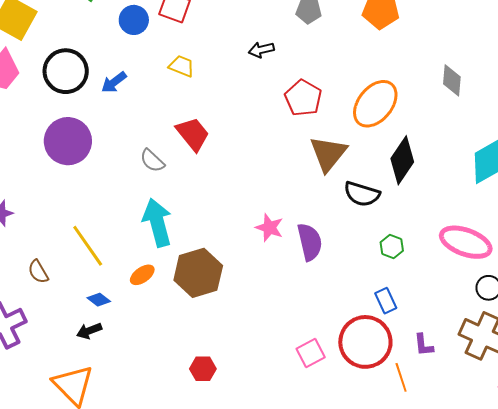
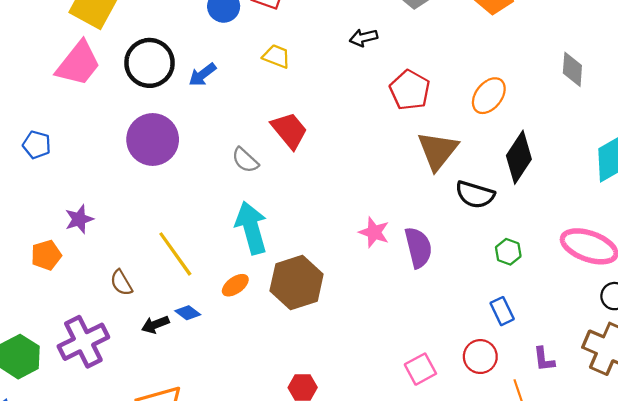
orange ellipse: (375, 104) -> (489, 96), size x0.7
black arrow: (89, 331) -> (155, 325), moved
red circle: (365, 342) -> (480, 357), size x0.6

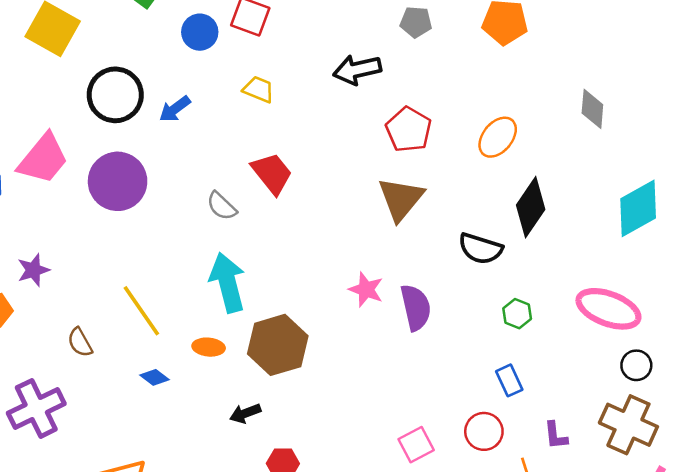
black arrow: (364, 38) -> (357, 70), size x1.5
pink trapezoid: (78, 64) -> (43, 159), moved
brown triangle: (438, 151) -> (401, 199), moved
orange ellipse: (235, 285) -> (209, 347), turned 40
black arrow: (155, 325) -> (245, 413), moved

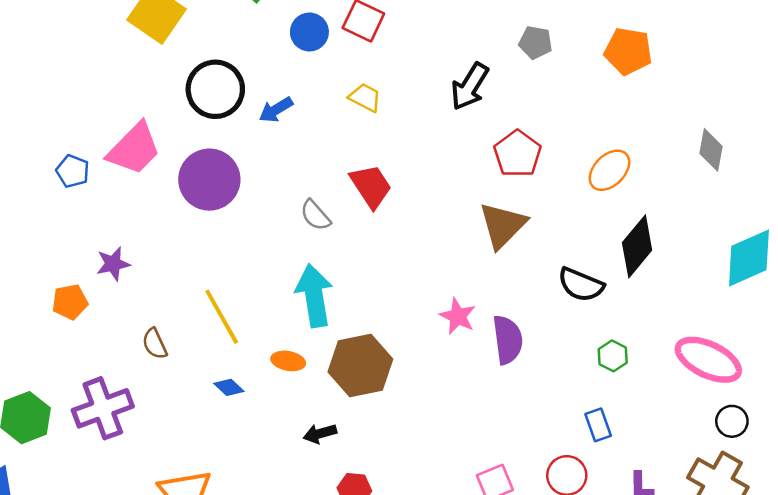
black arrow: (357, 70) -> (470, 86), turned -51

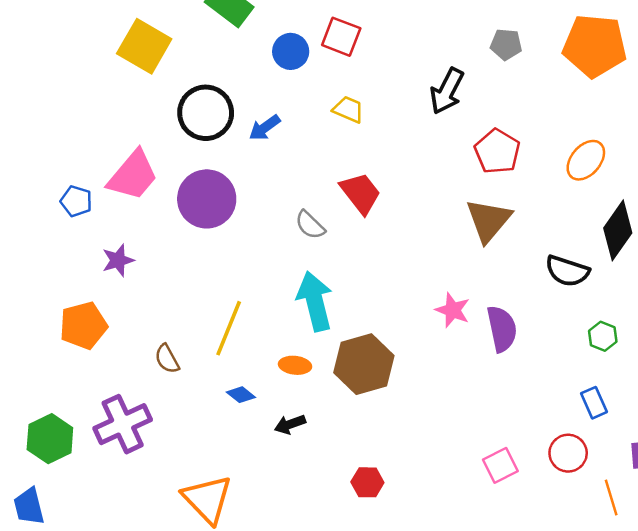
orange pentagon: (628, 51) -> (595, 46), size x1.4
purple star: (113, 264) -> (118, 260), moved
orange pentagon: (70, 302) -> (83, 326), size x1.4
yellow line: (222, 317) -> (229, 328), turned 56
black arrow: (320, 434) -> (290, 424), moved

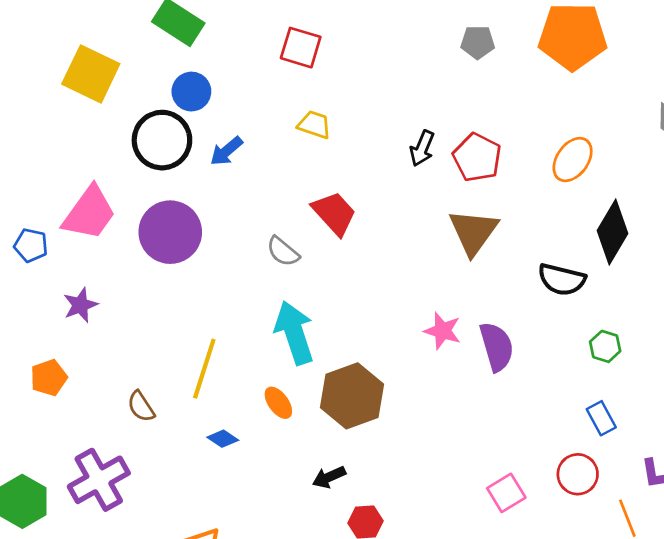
blue circle: (291, 51) -> (191, 92), moved
black arrow: (447, 91) -> (422, 148), moved, size x0.7
orange pentagon: (83, 326) -> (49, 378), size x0.7
orange ellipse: (295, 365) -> (278, 403), turned 52
black arrow: (290, 424) -> (329, 477), moved

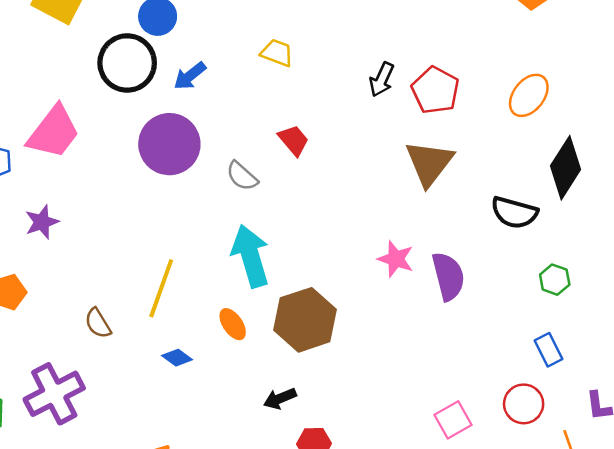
red trapezoid: (334, 213) -> (294, 140), size x0.7
purple circle: (170, 232) -> (169, 144), moved

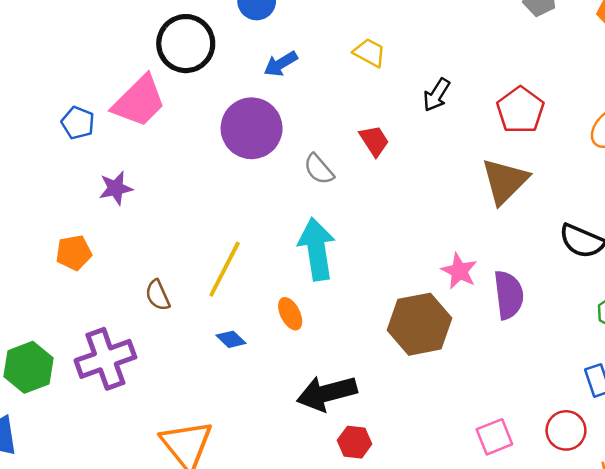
black circle: (127, 63) -> (186, 44), moved
black arrow: (382, 80) -> (437, 95), moved
brown hexagon: (305, 320) -> (420, 324), moved
black arrow: (280, 399) -> (327, 393), size x1.8

